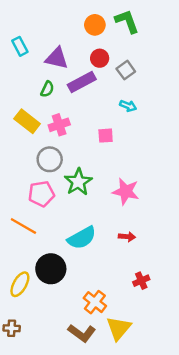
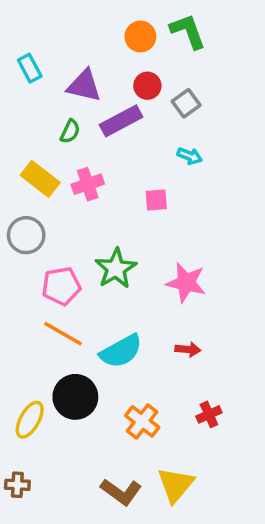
gray circle: (50, 159) -> (26, 235), moved
orange line: (23, 226) -> (63, 334), moved
orange cross: (95, 302) -> (142, 421), moved

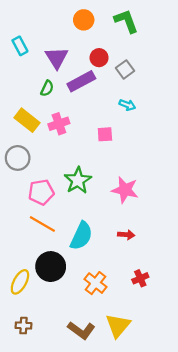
orange circle: (140, 36) -> (84, 20), moved
purple triangle: (84, 86) -> (57, 58), turned 45
cyan semicircle: (121, 351) -> (81, 236), turned -36
brown cross: (17, 485) -> (23, 326), moved

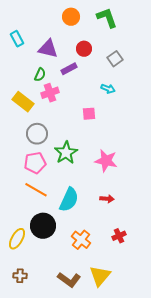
purple triangle: (57, 58) -> (48, 49), turned -45
gray square: (125, 69) -> (115, 59), moved
purple rectangle: (81, 81) -> (69, 69), size x0.7
pink cross: (59, 124) -> (50, 93), moved
gray circle: (18, 158) -> (37, 134), moved

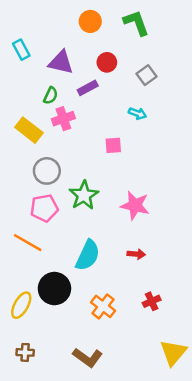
orange line: (36, 190) -> (28, 243), moved
yellow triangle: (100, 276) -> (173, 352), moved

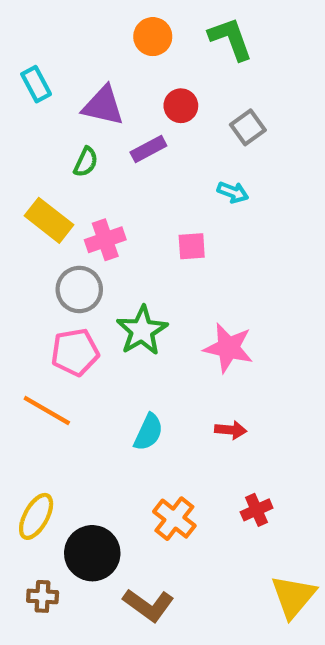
pink cross: (63, 119) -> (105, 240), moved
cyan semicircle: (88, 255) -> (148, 432), size x0.7
black circle: (54, 289) -> (92, 553), moved

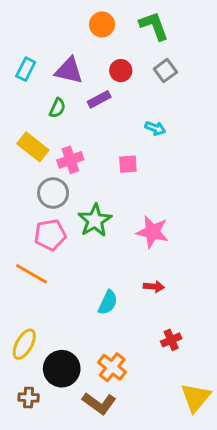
cyan rectangle: (36, 84) -> (26, 69), moved, turned 55
gray square: (248, 127) -> (165, 71), moved
cyan semicircle: (148, 432) -> (108, 302), moved
orange cross: (174, 519) -> (112, 367), moved

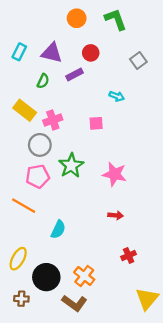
gray square: (165, 71) -> (138, 60), moved
cyan semicircle: (108, 302) -> (58, 229), moved

